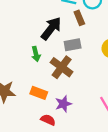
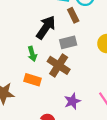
orange rectangle: (39, 93) -> (32, 80), moved
purple star: (63, 104) -> (72, 101), moved

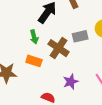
gray rectangle: (68, 42) -> (80, 36), moved

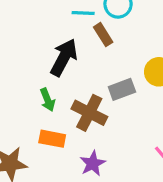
purple star: (71, 82) -> (93, 164), moved

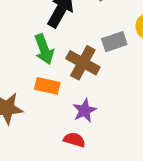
green arrow: (48, 100) -> (44, 49), size x1.4

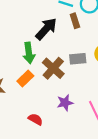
orange rectangle: (47, 86) -> (25, 78), turned -70
purple star: (85, 111) -> (65, 103), moved

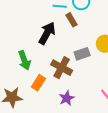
green arrow: (29, 53) -> (24, 60), moved
purple star: (65, 103) -> (67, 98), moved

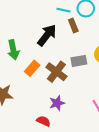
green arrow: (24, 60) -> (13, 50), moved
orange rectangle: (38, 83) -> (32, 68), moved

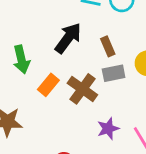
brown rectangle: (73, 25) -> (108, 46), moved
purple star: (57, 103) -> (108, 129), moved

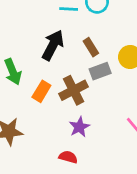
brown cross: (82, 89) -> (74, 90), turned 36
purple star: (108, 129) -> (79, 127), moved

